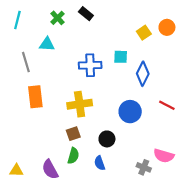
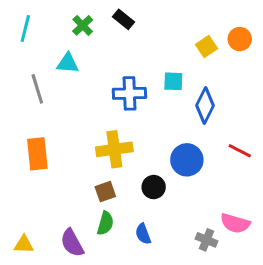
orange rectangle: (35, 97) -> (37, 154), moved
black circle: (107, 139) -> (154, 187), moved

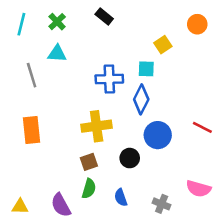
green cross: (83, 25) -> (57, 22), moved
orange circle: (240, 39) -> (197, 24), moved
yellow square: (206, 47) -> (163, 45), moved
blue diamond: (205, 105) -> (141, 99), moved
gray cross: (206, 240) -> (162, 204), moved

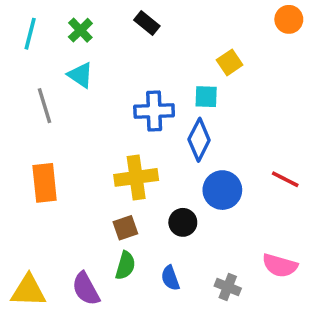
orange circle: (197, 24) -> (289, 19), moved
cyan triangle: (57, 54) -> (80, 75), turned 30
yellow triangle: (20, 206) -> (28, 291), size x1.5

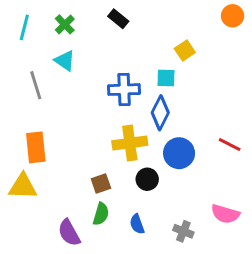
yellow cross: (136, 177) -> (130, 143), moved
yellow triangle: (28, 291) -> (23, 186), moved

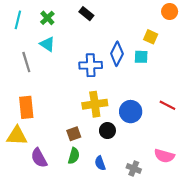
yellow square: (185, 51) -> (151, 37), moved, turned -32
cyan square: (166, 78) -> (141, 57), moved
blue diamond: (160, 113) -> (117, 54), moved
purple semicircle: (69, 233) -> (39, 158), moved

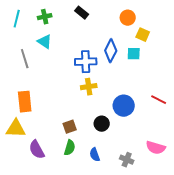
orange circle: (170, 12) -> (128, 18), moved
green cross: (47, 18) -> (45, 17), turned 32
yellow cross: (95, 104) -> (89, 87), moved, size x0.7

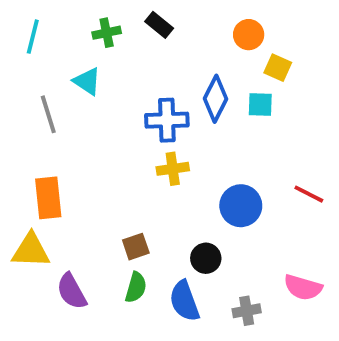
green cross: (45, 17) -> (107, 33), moved
black circle: (102, 124) -> (206, 258), moved
blue semicircle: (95, 155) -> (184, 301), size x1.5
gray cross: (127, 160) -> (247, 311), turned -32

